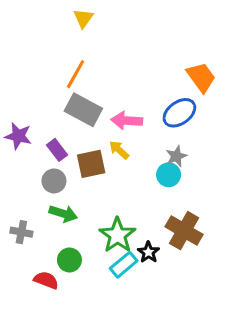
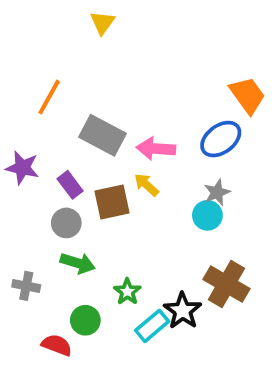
orange line: (76, 74) -> (49, 97), moved
green star: (117, 235) -> (127, 292), moved, size x0.6
black star: (148, 252) -> (183, 311), size x1.4

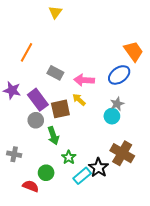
gray rectangle: (103, 135) -> (55, 73), size x0.7
purple rectangle: (70, 185) -> (38, 100), size x1.5
green arrow: (78, 263) -> (53, 136), moved, turned 54

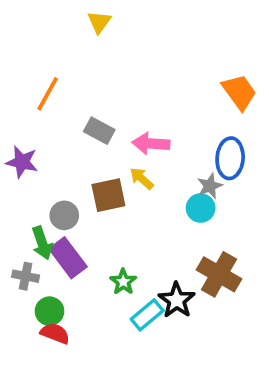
blue ellipse: (119, 75) -> (230, 158), moved, turned -50
purple rectangle: (38, 100) -> (68, 258), moved
green arrow: (53, 136) -> (42, 243), moved
green circle: (46, 173) -> (50, 311), moved

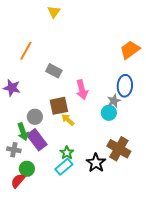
orange trapezoid: (239, 92) -> (130, 50), turned -90
pink arrow: (151, 144) -> (82, 90), moved, turned -108
yellow arrow: (142, 179) -> (68, 120), moved
cyan rectangle: (147, 315) -> (64, 167), moved
red semicircle: (55, 333) -> (18, 181), moved, turned -70

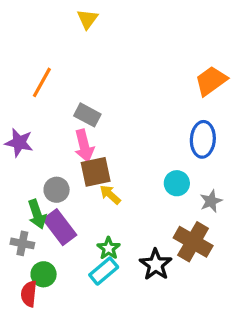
pink arrow: (82, 90) -> (84, 146), moved
gray star: (114, 101) -> (211, 201), moved
red semicircle: (18, 181) -> (29, 294), turned -35

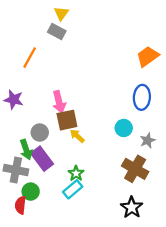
gray rectangle: (87, 115) -> (57, 32), moved
gray cross: (22, 243) -> (16, 170), size x1.5
black star: (156, 265) -> (132, 207), moved

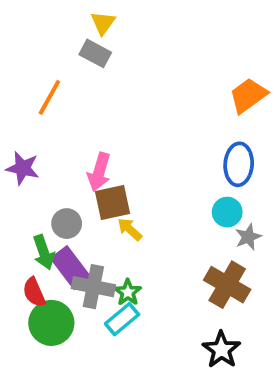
pink arrow: (59, 102) -> (99, 172), turned 30
cyan circle: (124, 128) -> (227, 212), moved
gray cross: (16, 170) -> (93, 287), moved
green circle: (31, 192) -> (51, 323), size x1.5
red semicircle: (20, 205) -> (34, 292), moved, turned -30

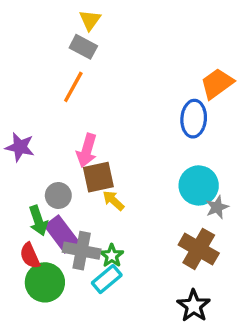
orange line: (49, 97) -> (73, 87), moved
blue ellipse: (239, 164) -> (194, 119), moved
cyan circle: (227, 212) -> (199, 185), size x1.5

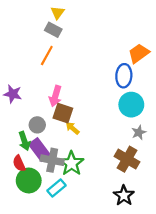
brown square: (98, 177) -> (63, 113), turned 30
cyan circle: (199, 185) -> (131, 105), moved
green star: (112, 256) -> (71, 163), size x1.6
cyan rectangle: (107, 279) -> (56, 188), moved

